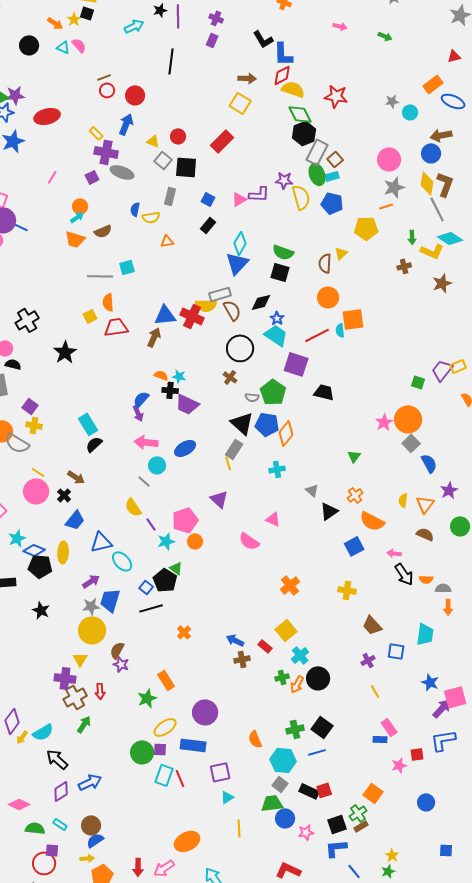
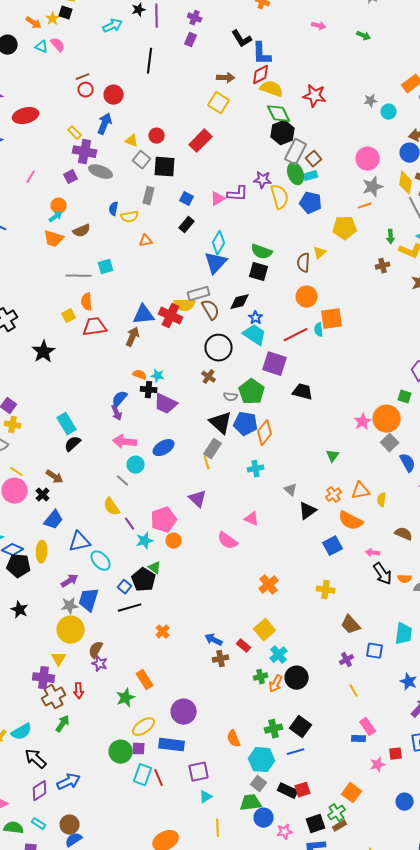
green square: (418, 382) -> (405, 397), moved
orange triangle: (425, 504) -> (361, 491), moved, turned 42

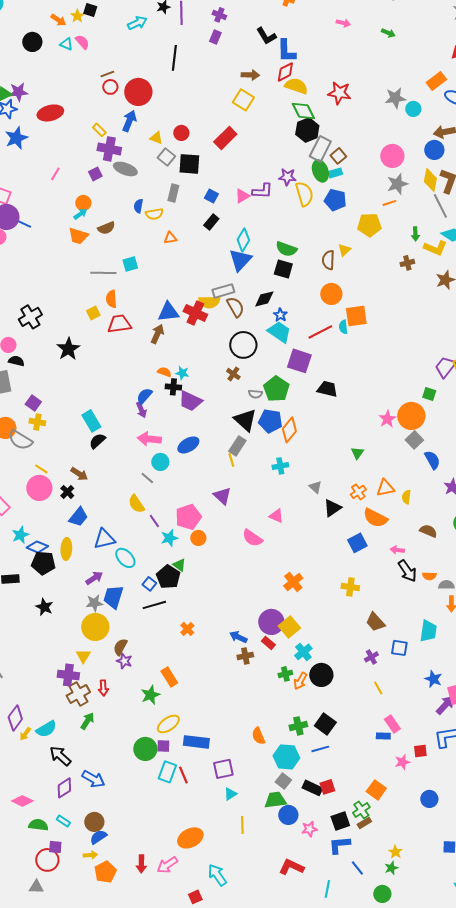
red circle: (114, 95) -> (138, 92), size x1.4
gray star: (371, 101) -> (395, 98), size x1.5
purple circle: (184, 712) -> (271, 622), moved
blue arrow: (69, 782) -> (93, 779), turned 55

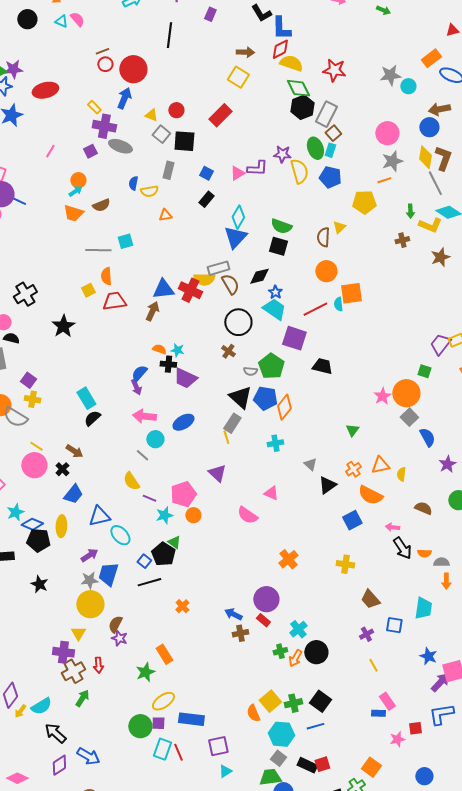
gray rectangle: (320, 149) -> (326, 114), moved
cyan rectangle: (335, 173) -> (330, 150), turned -56
purple line: (154, 521) -> (149, 498), turned -32
yellow square: (289, 627) -> (270, 701), moved

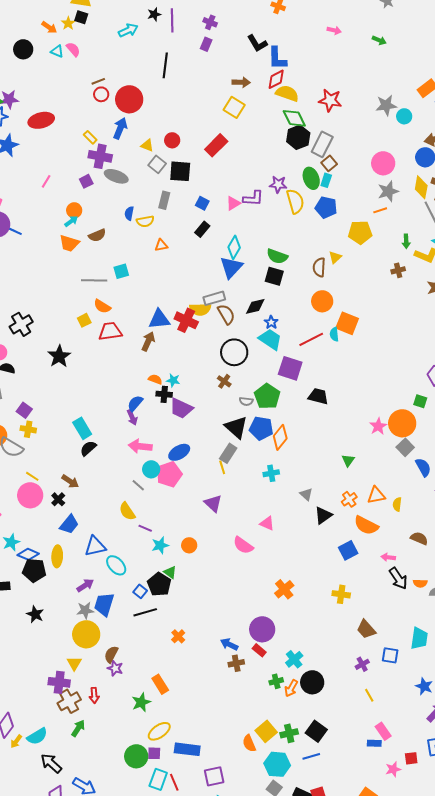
orange semicircle: (106, 276) -> (102, 306), turned -54
orange square: (351, 293) -> (347, 323), turned 30
pink pentagon: (183, 494) -> (169, 474), moved

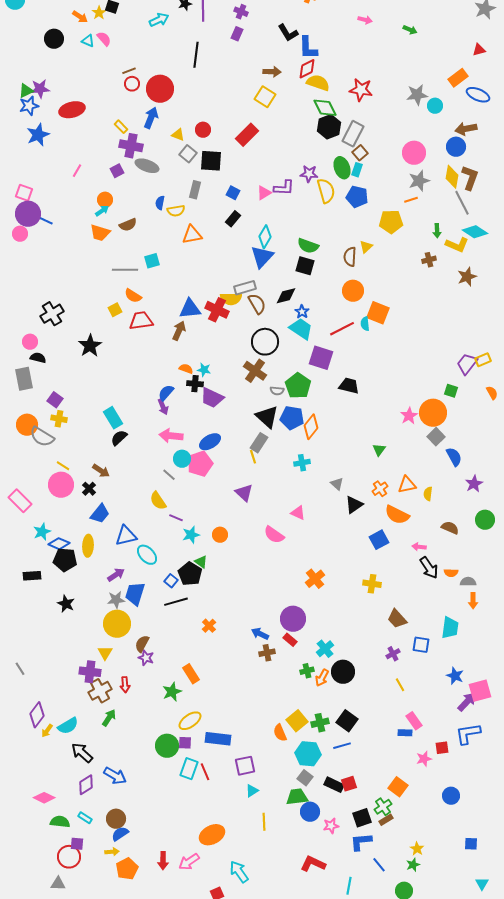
orange triangle: (161, 245) -> (192, 235), size x1.5
brown cross: (224, 381) -> (255, 371), size x1.6

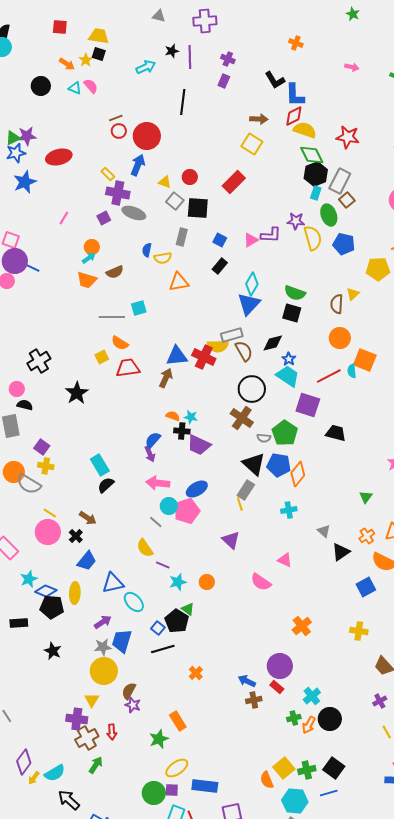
cyan rectangle: (357, 170) -> (316, 193), moved

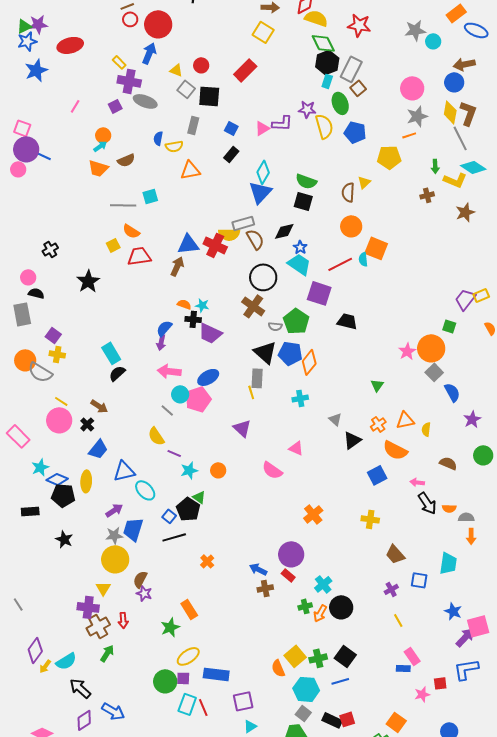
black cross: (39, 361) -> (50, 249), size x0.7
purple arrow: (150, 454) -> (161, 342), turned 35
gray rectangle: (246, 490) -> (257, 378), turned -30

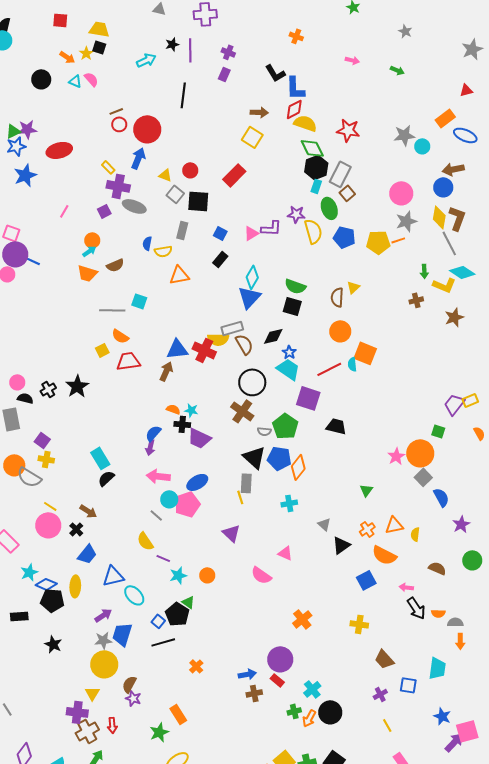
yellow pentagon: (389, 157) -> (378, 242), moved
cyan square: (150, 196) -> (139, 301), turned 35
black cross: (50, 249) -> (48, 389), moved
blue arrow: (258, 569) -> (247, 674), turned 144

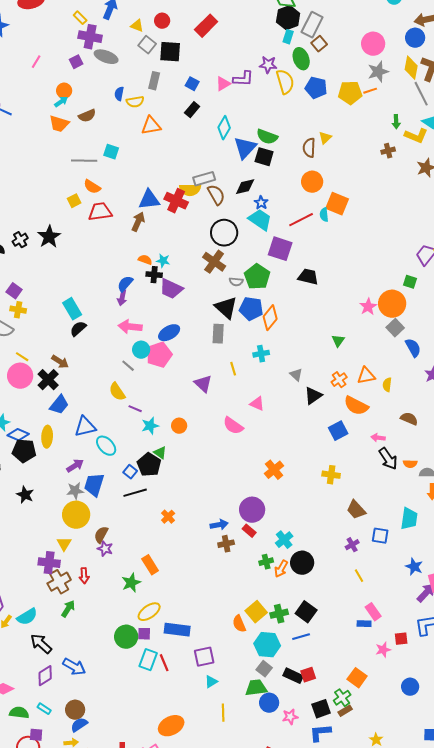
blue triangle: (249, 297) -> (245, 148), moved
yellow line: (240, 497) -> (233, 369), moved
black cross: (76, 529) -> (48, 380), size x1.5

